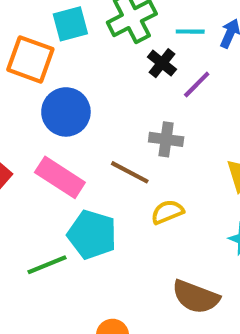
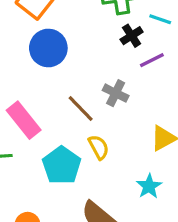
pink rectangle: (60, 177) -> (24, 120), moved
yellow semicircle: (167, 212) -> (99, 147), turned 65
cyan pentagon: (92, 235) -> (62, 165), moved

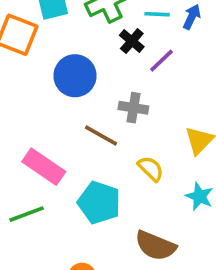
blue circle: (48, 48) -> (75, 76), moved
yellow semicircle: (99, 147) -> (151, 169), moved

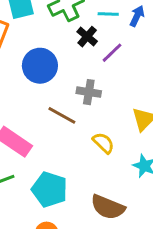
cyan pentagon: (99, 203) -> (50, 190), moved

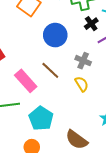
brown line: (62, 115) -> (50, 70), moved
yellow semicircle: (103, 143) -> (82, 84), moved

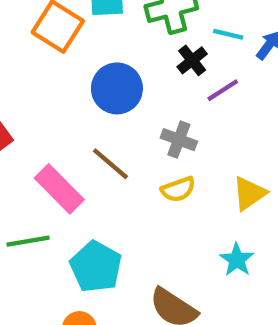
yellow semicircle: (82, 84) -> (178, 189), turned 105

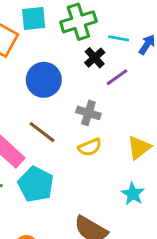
cyan pentagon: (96, 267) -> (36, 184), moved

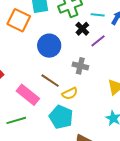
yellow semicircle: (90, 147) -> (70, 94), moved
cyan pentagon: (36, 184) -> (61, 117), moved

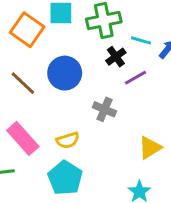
brown line: (50, 81) -> (23, 83), moved
yellow semicircle: (70, 94) -> (68, 140), moved

